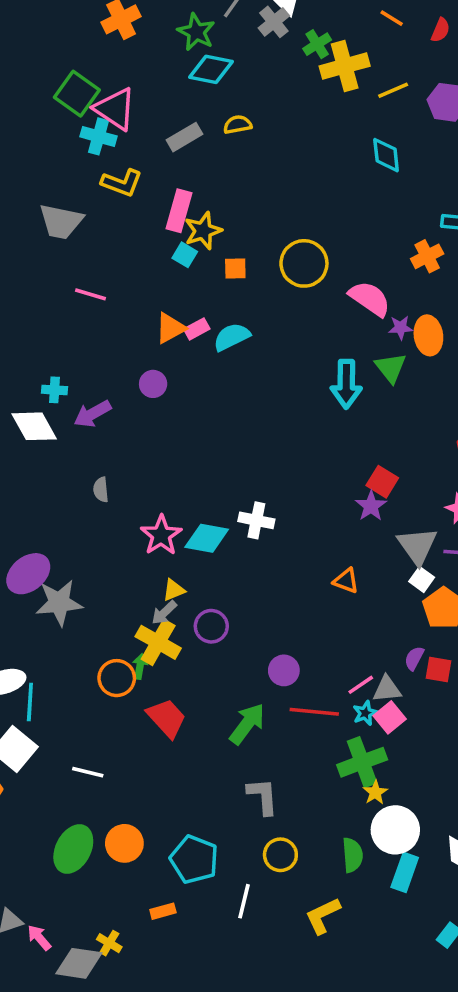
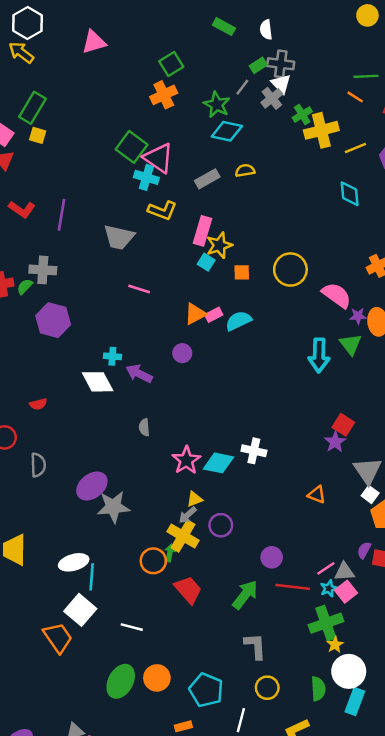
purple arrow: (92, 414) -> (139, 374), turned 55

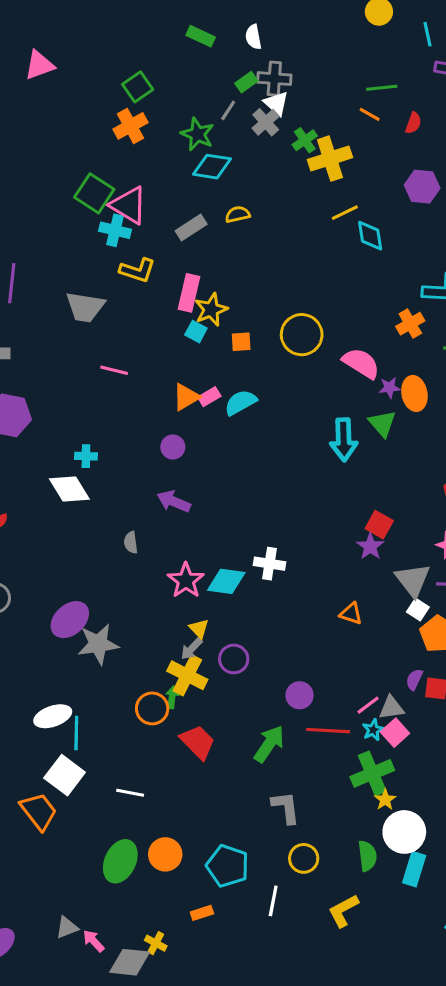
yellow line: (355, 148) -> (345, 213), moved
purple arrow: (139, 374) -> (174, 501), moved
yellow triangle: (195, 499) -> (199, 628), turned -49

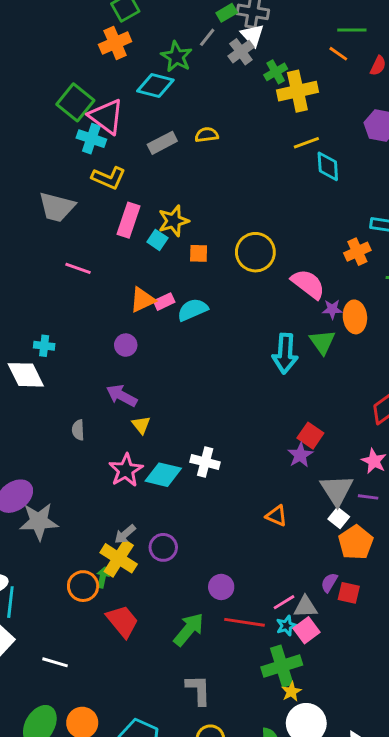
cyan diamond: (212, 167) -> (155, 86), moved
pink rectangle: (189, 293) -> (128, 220), moved
yellow triangle: (199, 628) -> (141, 425), moved

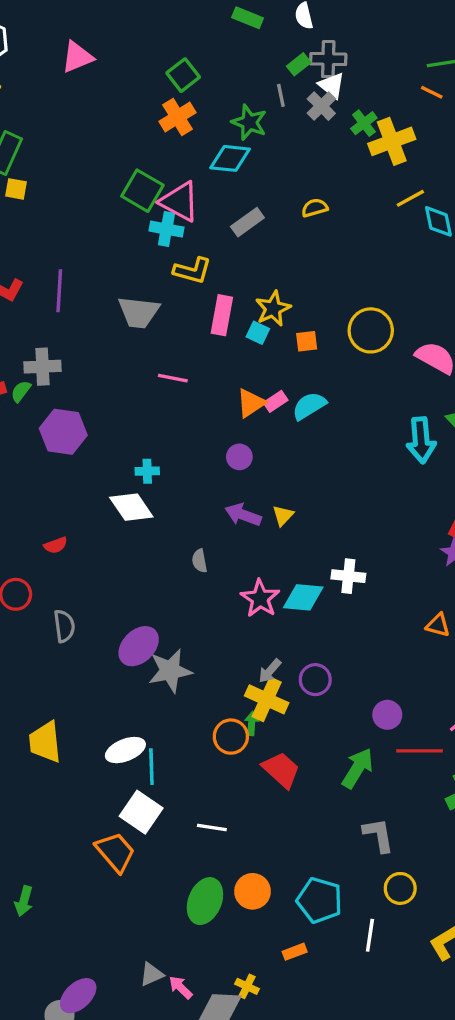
gray line: (207, 37) -> (281, 95), turned -42
yellow semicircle: (207, 135) -> (315, 208), moved
yellow triangle: (141, 425) -> (283, 516), moved, turned 30

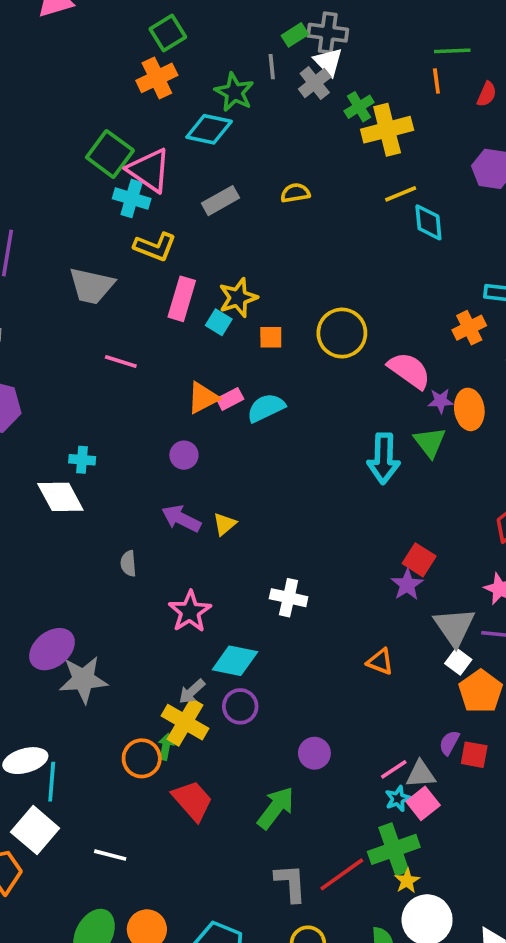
orange line: (432, 92) -> (436, 81), turned 50
cyan diamond: (303, 597) -> (235, 661), moved
red line: (420, 751) -> (342, 874), moved, turned -42

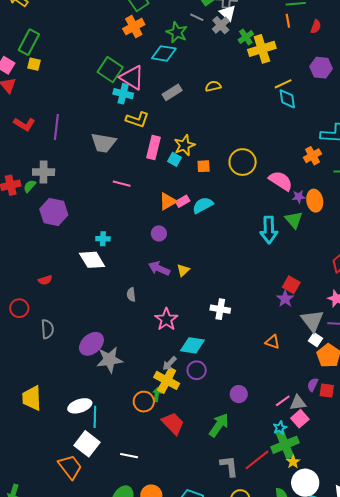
gray line: (272, 67) -> (197, 17), turned -56
yellow line: (401, 194) -> (283, 84), moved
cyan star: (398, 799) -> (280, 428), moved

